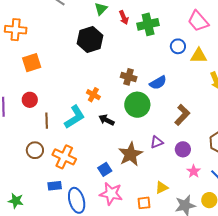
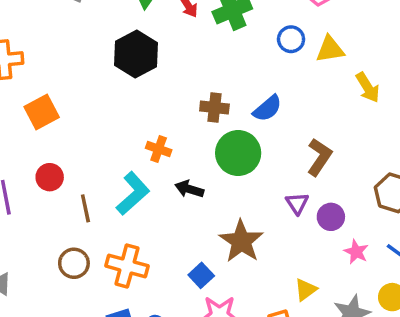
purple triangle: (157, 142) -> (297, 203), moved, turned -32

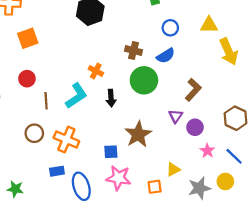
blue circle: (291, 39) -> (170, 28), moved
yellow arrow: (368, 87) -> (229, 52), size x1.4
black arrow: (189, 189) -> (111, 98), turned -119
blue square: (201, 275) -> (111, 152), turned 32

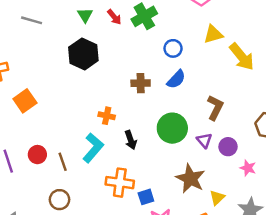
red circle: (27, 79) -> (37, 155), moved
green circle: (144, 80) -> (172, 128), moved
brown star: (138, 134) -> (190, 179), moved
orange cross: (66, 140) -> (120, 183), moved

